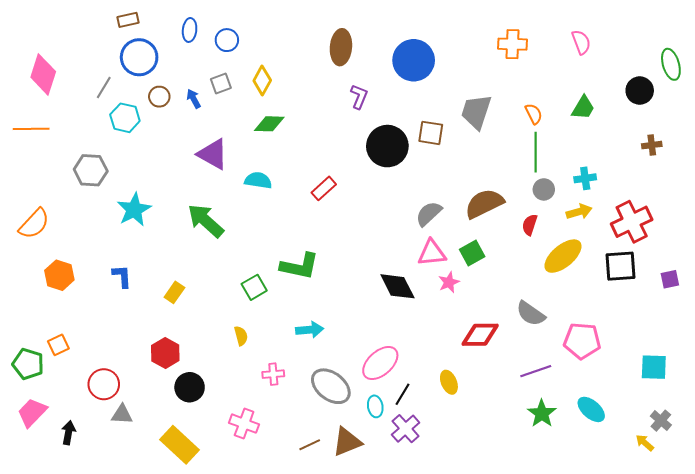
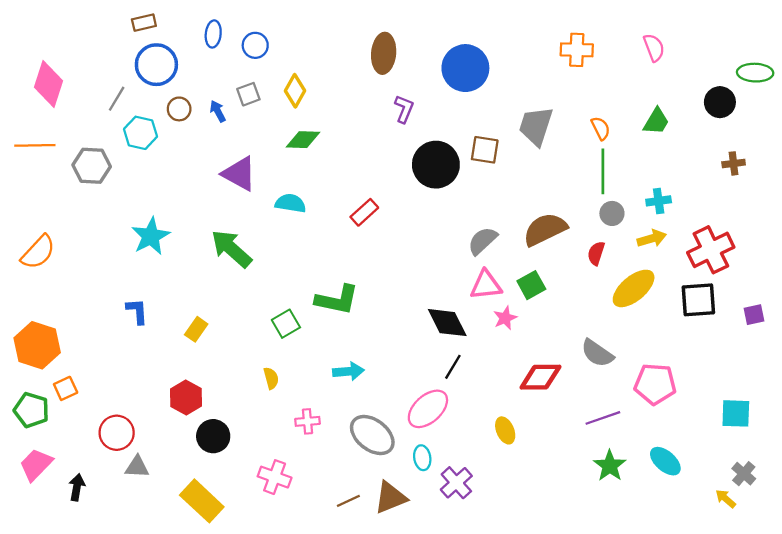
green ellipse: (671, 64) -> (755, 73), turned -72
gray hexagon: (91, 170) -> (92, 166), moved
orange hexagon: (59, 275) -> (37, 345), moved, size x1.4
black line: (403, 394) -> (453, 367), moved

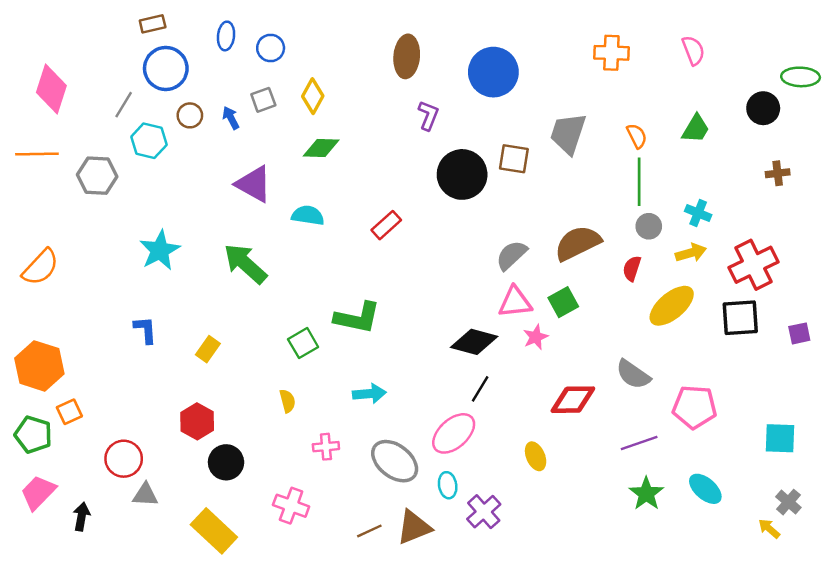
cyan cross: (659, 201) -> (698, 213), turned 30
black diamond: (447, 323) -> (474, 342), turned -48

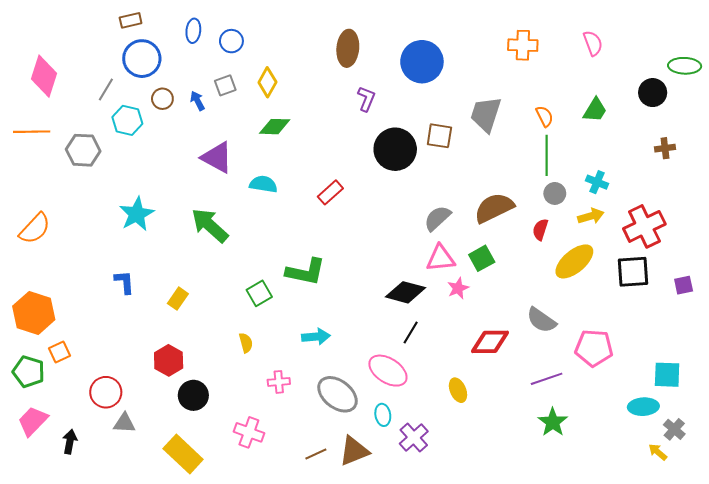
pink ellipse: (454, 433) -> (388, 371), turned 75
cyan ellipse: (705, 489) -> (643, 407), moved, turned -44

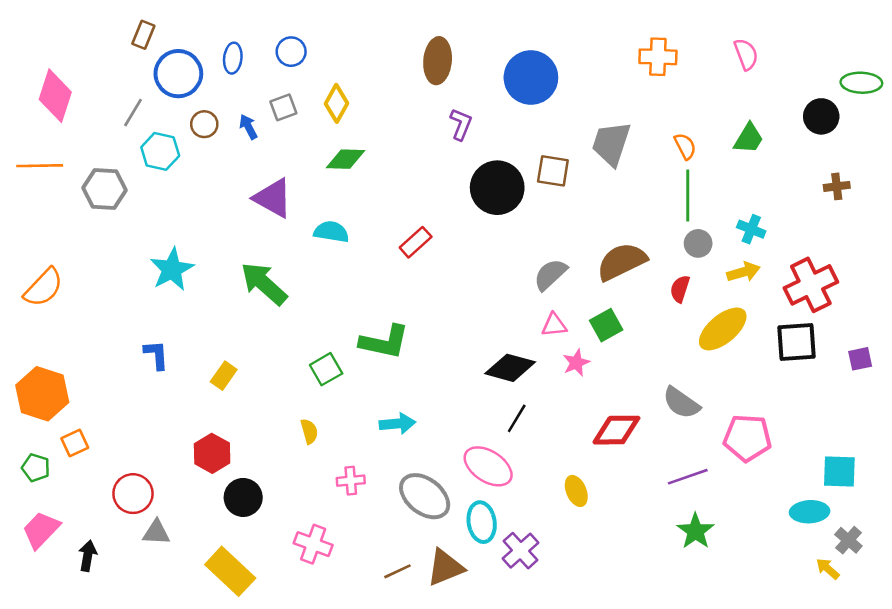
brown rectangle: (131, 20) -> (143, 35), moved, turned -55
blue ellipse: (193, 31) -> (233, 58), moved
pink triangle: (440, 258) -> (554, 325), size x0.7
green pentagon: (29, 372) -> (36, 468), size x0.7
cyan ellipse: (383, 415) -> (482, 522), size x1.4

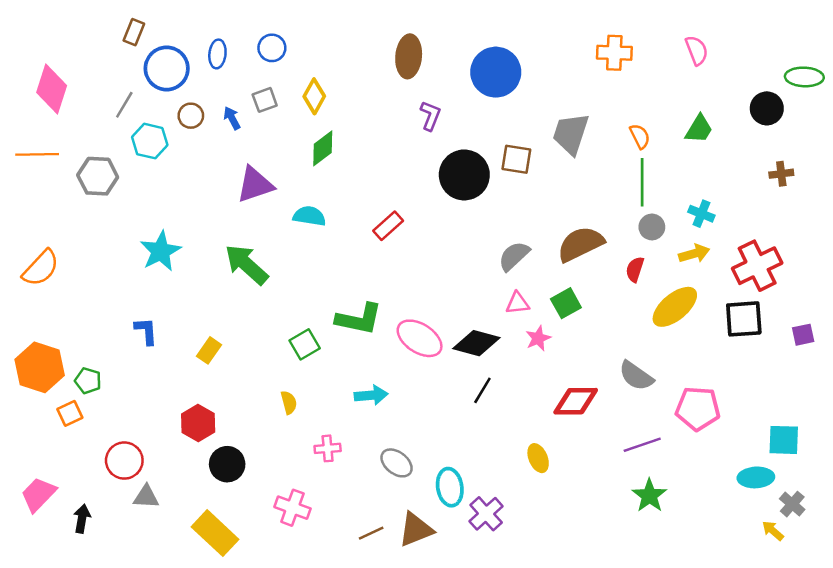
green diamond: (346, 159) -> (323, 148), turned -39
purple triangle: (273, 198) -> (255, 185), turned -48
pink ellipse: (488, 466) -> (420, 338), moved
green pentagon: (36, 468) -> (88, 381), moved
gray ellipse: (425, 496) -> (397, 463), size x0.7

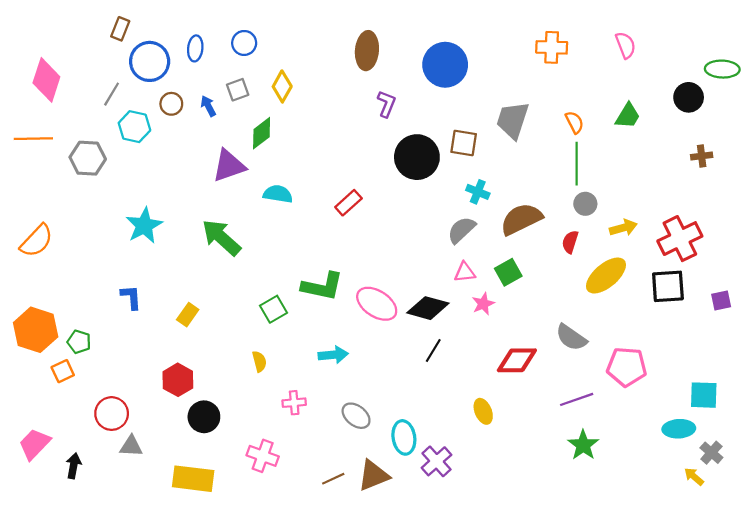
green diamond: (323, 148) -> (262, 133), moved
cyan cross: (701, 214) -> (478, 192), moved
yellow rectangle: (215, 533) -> (193, 479), turned -36

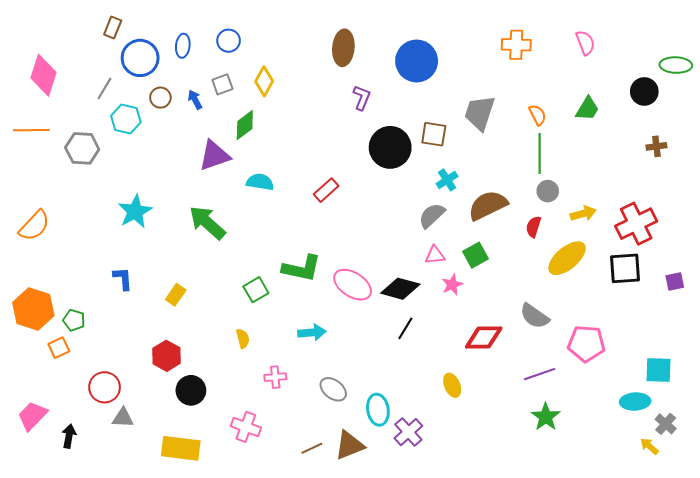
cyan cross: (478, 192) -> (447, 180), turned 35

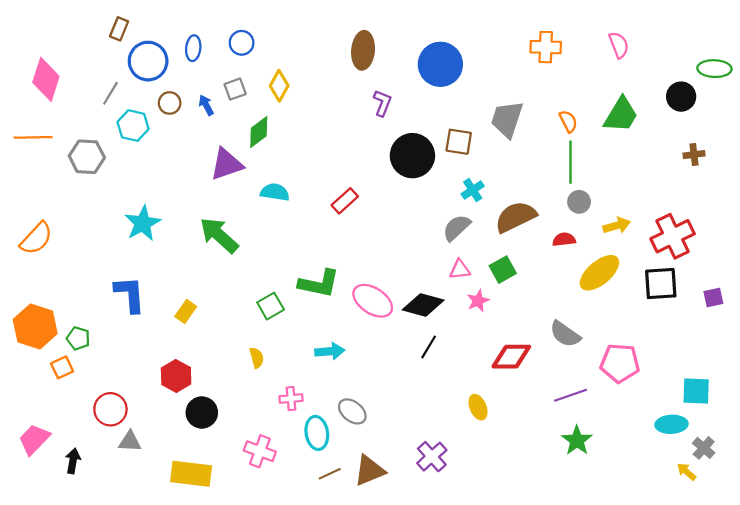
green trapezoid: (587, 109) -> (621, 115), size x1.4
red semicircle: (533, 227) -> (564, 239), turned 65
blue L-shape: (123, 279) -> (130, 294), size x1.5
cyan ellipse: (378, 410) -> (317, 433), moved

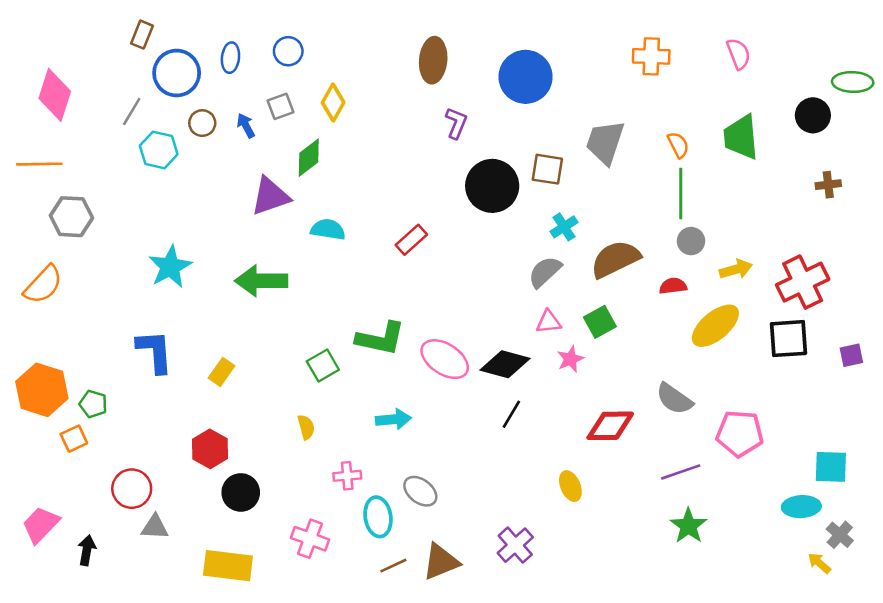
green trapezoid: (621, 115) -> (741, 137), turned 144
gray hexagon: (87, 157) -> (71, 217), moved
green arrow: (219, 235) -> (261, 281), turned -42

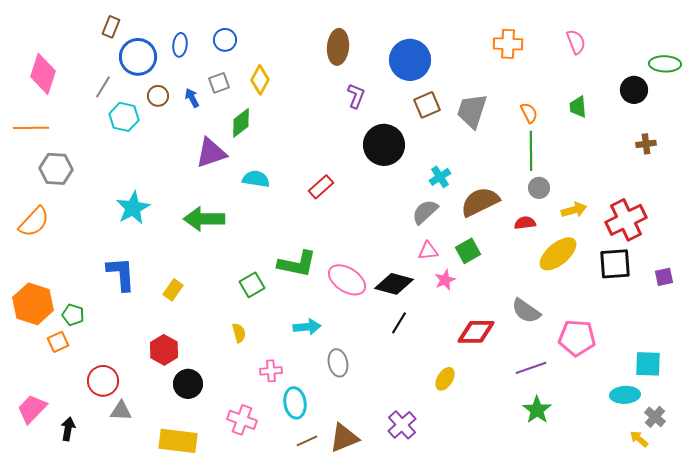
green trapezoid: (741, 137) -> (578, 107), size x0.6
brown square: (547, 169) -> (427, 105), moved, turned -32
yellow ellipse: (570, 486) -> (445, 379), turned 55
gray ellipse: (420, 491) -> (338, 363), moved, turned 40

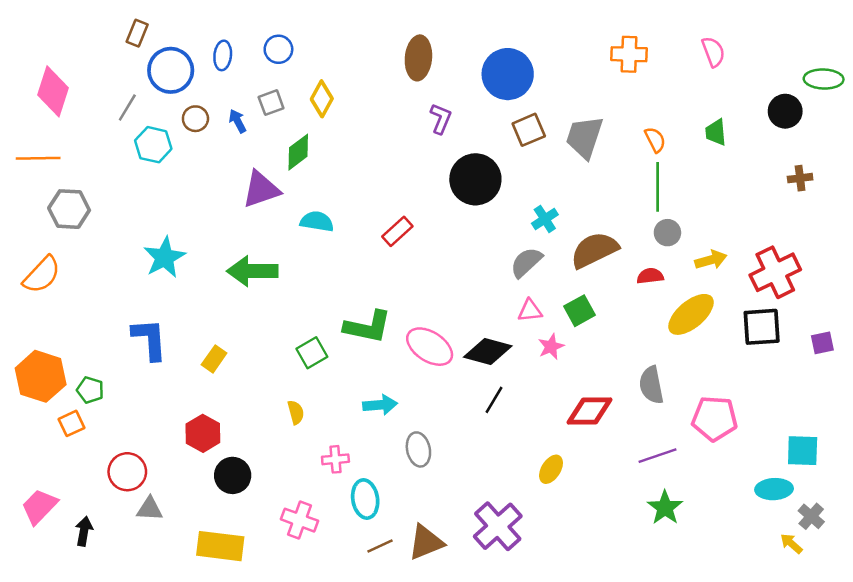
gray semicircle: (526, 311) -> (651, 385), turned 44
purple cross: (402, 425) -> (498, 526), size x1.4

